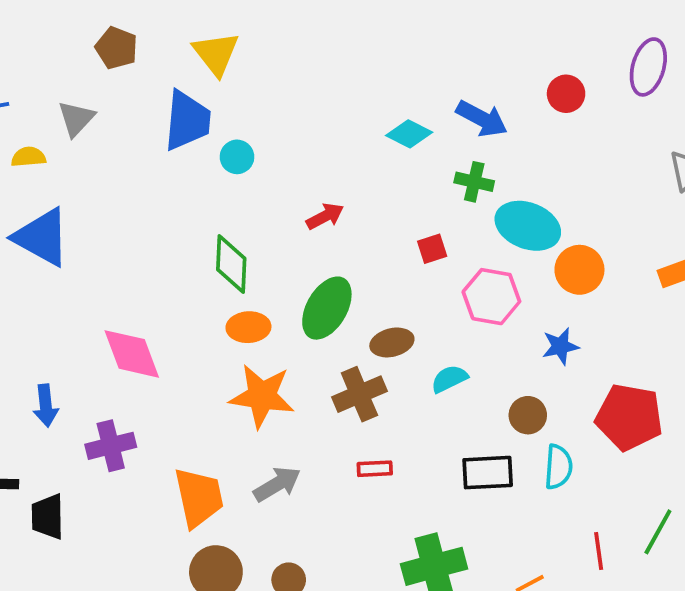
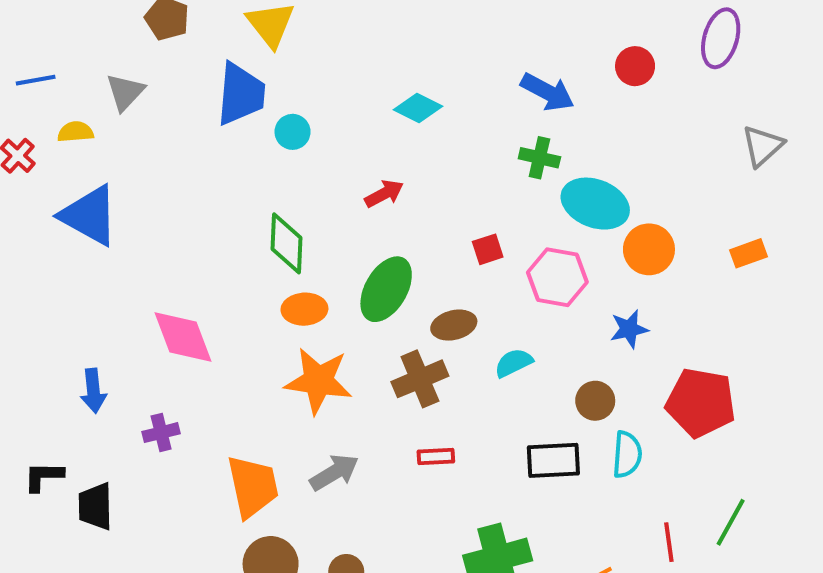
cyan diamond: (409, 134) -> (418, 108), moved
red square: (432, 249) -> (488, 249), moved
purple cross: (111, 446) -> (161, 433), size x0.7

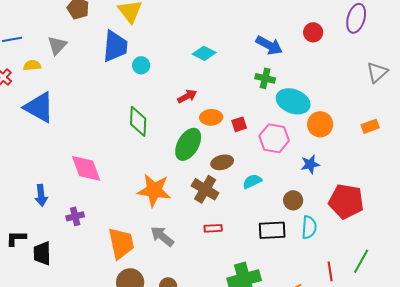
orange ellipse: (304, 309) -> (211, 117), moved
brown cross: (420, 379) -> (205, 189), turned -36
gray arrow: (334, 472) -> (162, 236), turned -110

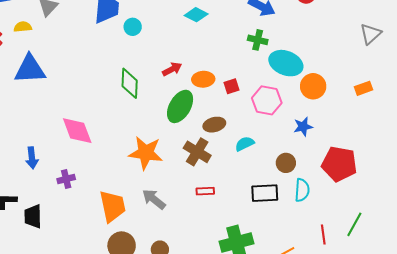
red arrow: (187, 96) -> (172, 69), moved
blue triangle: (39, 107) -> (30, 69), turned -32

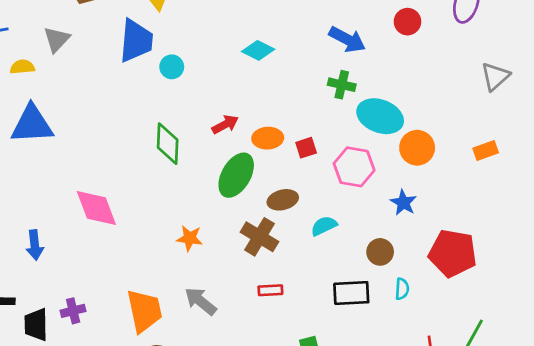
blue star: (303, 127) -> (403, 203), turned -30
orange star: (146, 153) -> (190, 238), size x0.6
purple cross: (66, 179) -> (73, 311), moved
cyan semicircle: (302, 190) -> (402, 289), size x0.7

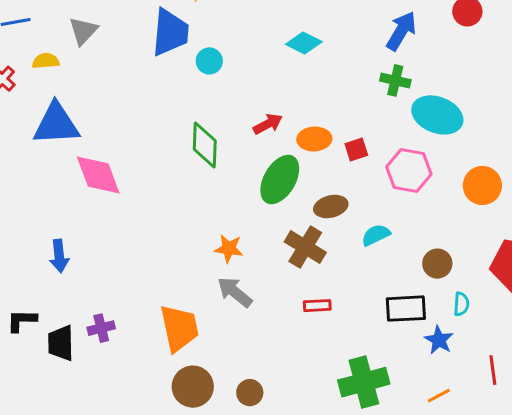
blue arrow: (347, 39) -> (401, 31), turned -87
orange circle: (417, 148) -> (482, 186), moved
blue star: (403, 203) -> (439, 340), moved
pink diamond: (96, 208) -> (98, 175), moved
gray arrow: (201, 301) -> (235, 292), moved

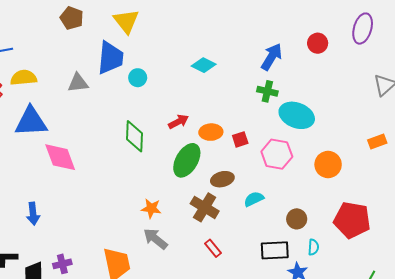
gray triangle: (83, 31) -> (78, 83), moved, turned 40
yellow semicircle: (46, 61) -> (24, 78), size x1.4
red rectangle: (317, 306) -> (213, 248), turned 54

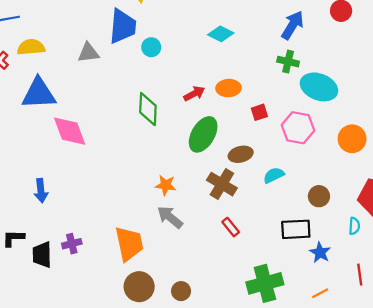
orange ellipse: (211, 132) -> (228, 88), moved
cyan semicircle: (313, 247) -> (354, 226), moved

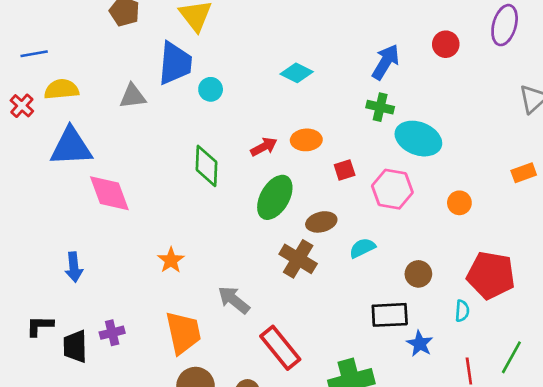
orange circle: (352, 139) -> (459, 203), size x0.7
orange star: (166, 185) -> (171, 260), moved, turned 30
red rectangle: (231, 227) -> (280, 348), moved, size x1.8

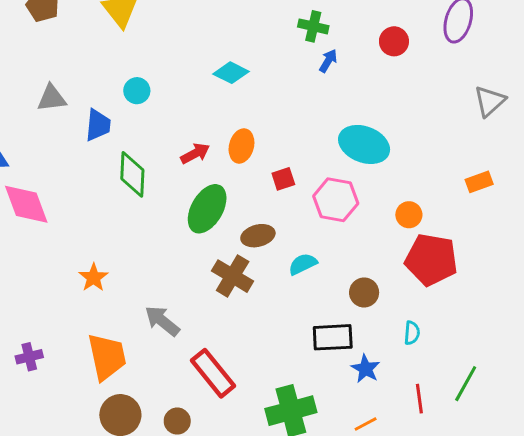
blue arrow: (386, 62) -> (328, 61), size x0.6
blue trapezoid: (175, 63) -> (98, 125), moved, size x0.7
green cross: (380, 107) -> (313, 26), moved
orange ellipse: (306, 140) -> (241, 146), turned -72
red pentagon: (491, 275) -> (431, 260), moved

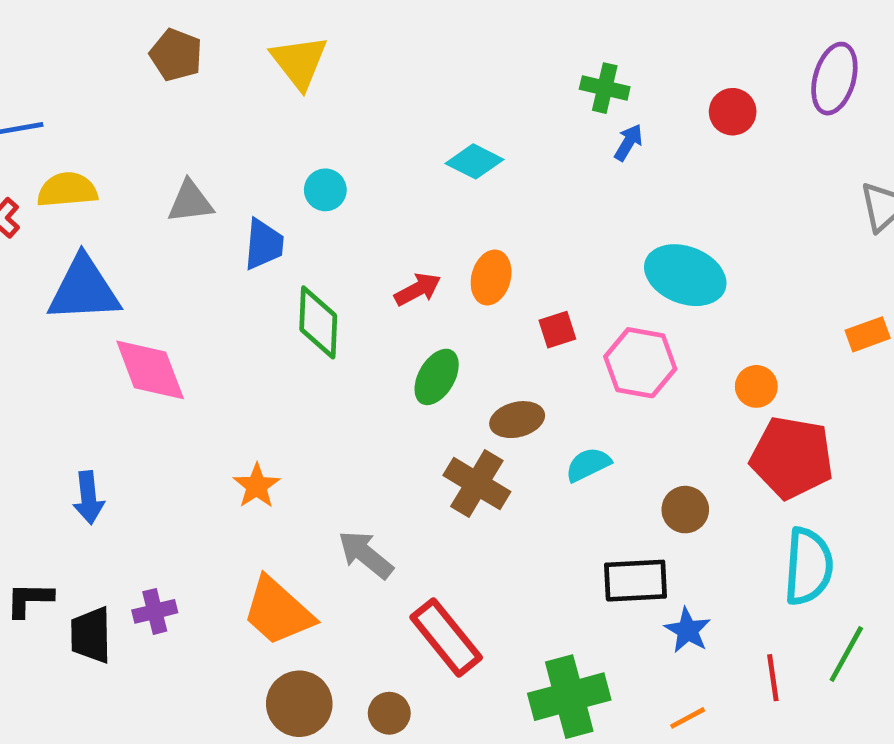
green ellipse: (207, 209) -> (437, 377), size x0.7
cyan semicircle: (412, 333) -> (808, 566), moved, size x2.0
orange trapezoid: (107, 357) -> (278, 611), turned 144

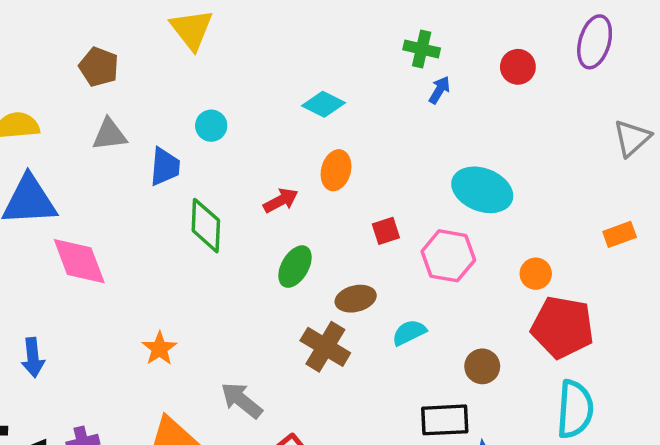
brown pentagon: (176, 55) -> (99, 67), moved
orange ellipse: (491, 277) -> (336, 170), moved

